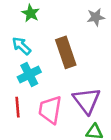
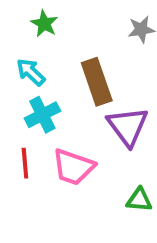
purple triangle: (87, 101) -> (128, 126), moved
pink trapezoid: (50, 110) -> (73, 167), turned -80

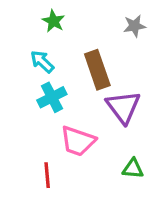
red line: (25, 163) -> (47, 175), moved

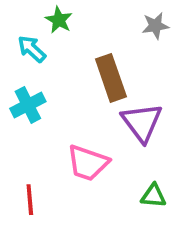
cyan arrow: (42, 62) -> (32, 49), moved
cyan cross: (52, 97) -> (28, 105), moved
red line: (47, 175) -> (30, 200), moved

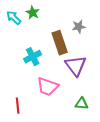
gray star: (155, 26) -> (79, 27), moved
cyan arrow: (32, 49) -> (14, 18), moved
cyan cross: (28, 105) -> (33, 57), moved

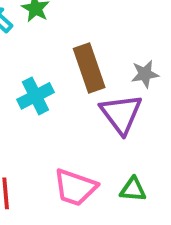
gray star: (79, 27) -> (145, 74), moved
pink trapezoid: (48, 87) -> (75, 187), moved

